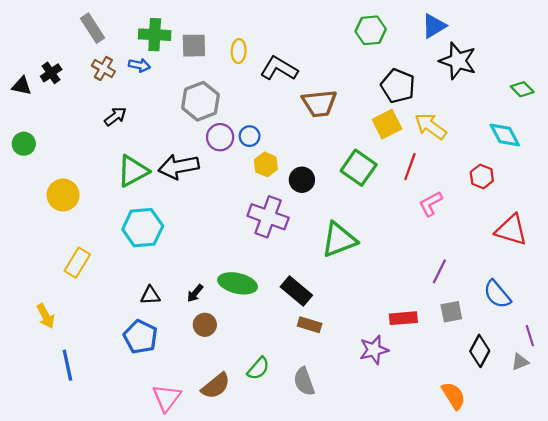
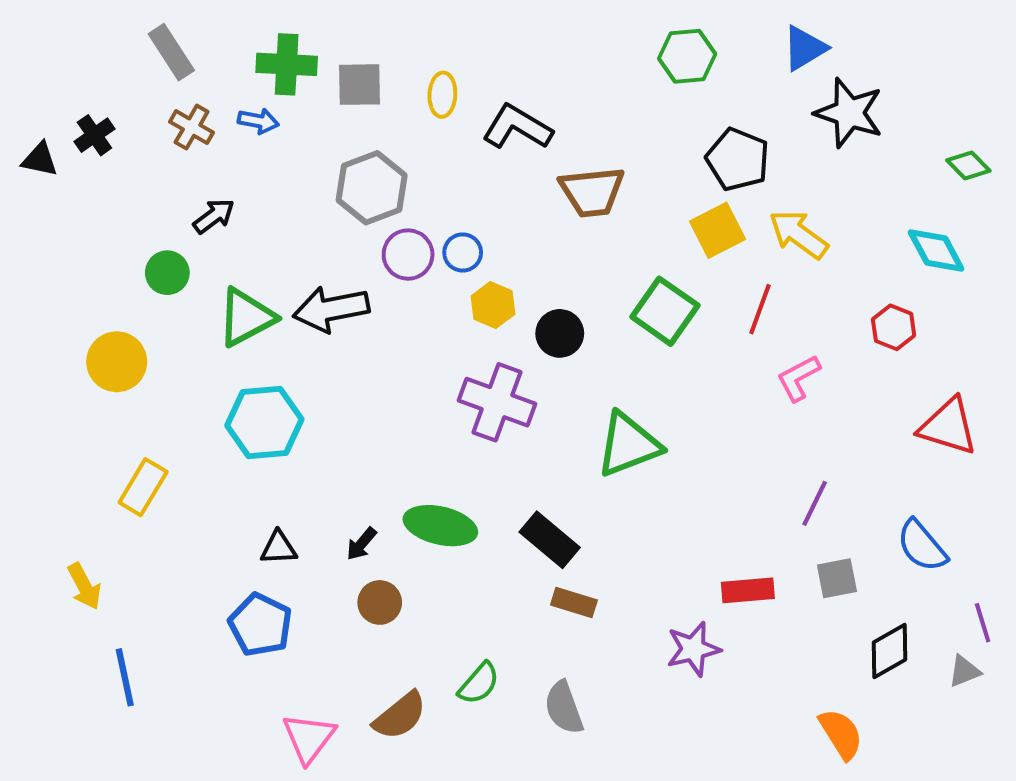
green circle: (24, 144) -> (167, 273), moved
black diamond: (480, 351) -> (889, 651), turned 32

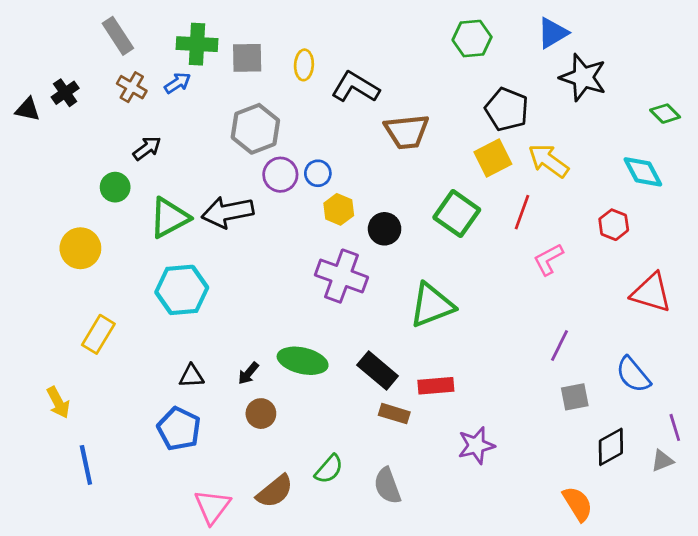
blue arrow: (258, 121) -> (178, 83), turned -44
red rectangle: (748, 590) -> (436, 386), moved

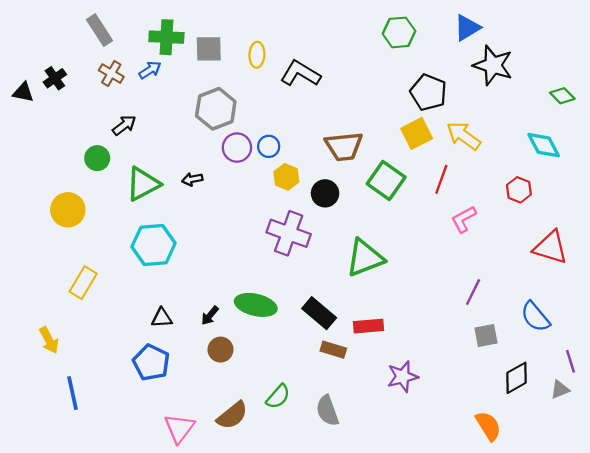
brown trapezoid: (407, 132) -> (344, 146), moved
black arrow: (228, 212) -> (192, 179), size x0.5

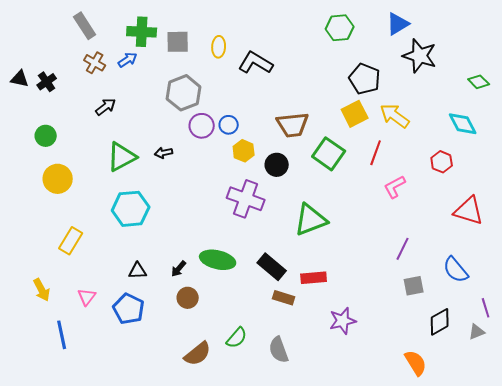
black cross: (55, 78) -> (47, 82), moved
green circle: (97, 158) -> (46, 136), moved
pink triangle: (179, 428) -> (87, 297), moved, size x0.7

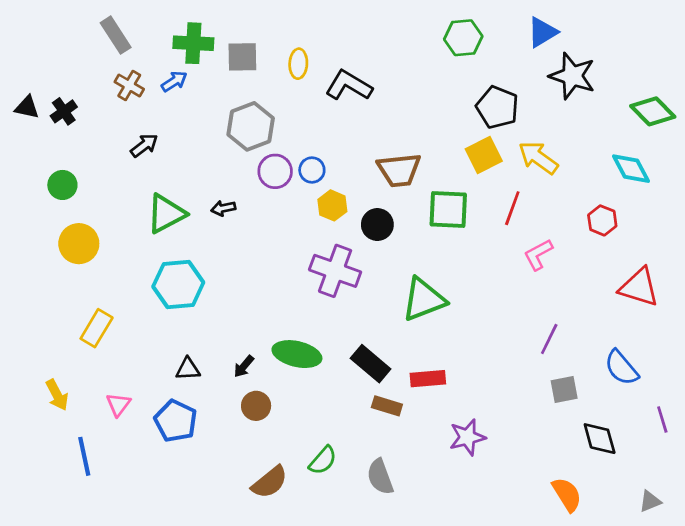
green diamond: (479, 82) -> (653, 111), size x1.5
green square: (329, 154) -> (448, 210), turned -32
black diamond: (440, 322) -> (600, 439), turned -76
gray triangle: (477, 332) -> (650, 501), moved

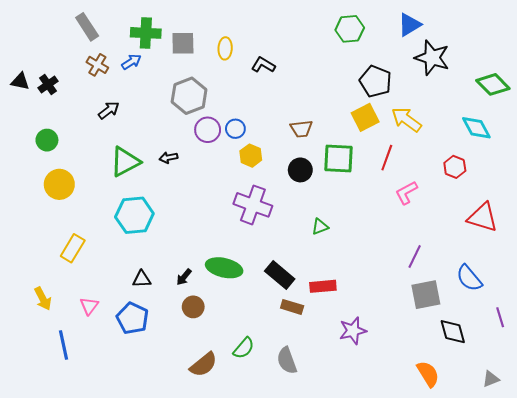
black L-shape: (349, 85) -> (263, 65), size x0.7
brown trapezoid: (399, 170) -> (301, 129), size x0.7
black circle: (377, 225) -> (300, 170), moved
green triangle: (424, 300) -> (320, 227), size x0.5
gray square: (564, 389) -> (426, 295), size x1.4

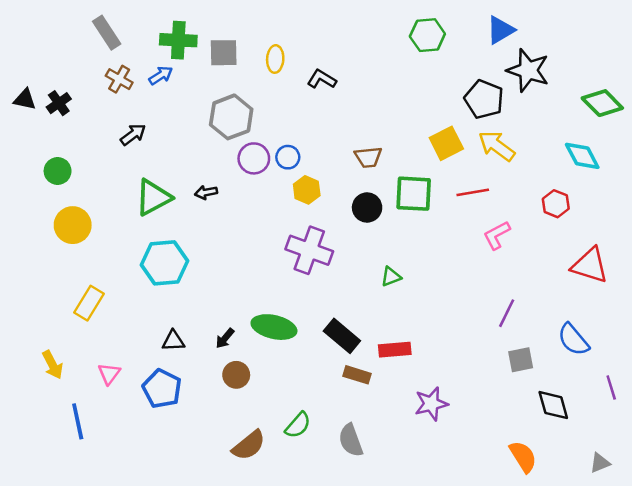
black pentagon: (375, 81) -> (484, 99), moved
red line: (387, 158) -> (473, 192), turned 60
gray square: (426, 295) -> (521, 360), size x0.7

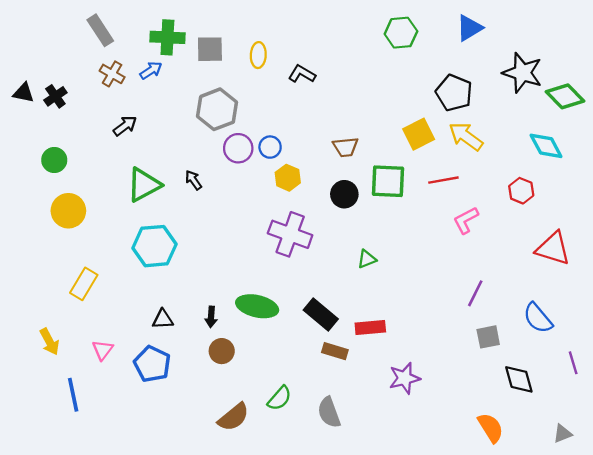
black star: (528, 70) -> (522, 73), moved
black arrow: (206, 192) -> (193, 180), turned 66
black arrow: (225, 338) -> (211, 317), turned -36

